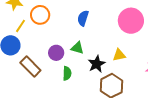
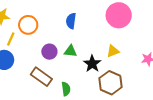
purple circle: (56, 53) -> (49, 52), moved
brown rectangle: (30, 66) -> (41, 77), moved
green semicircle: (67, 73) -> (66, 89), moved

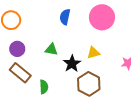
blue semicircle: (71, 21) -> (65, 17), moved
purple circle: (49, 52) -> (17, 49), moved

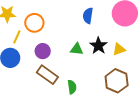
black star: (72, 64) -> (98, 46), moved

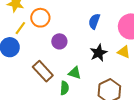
green triangle: (77, 49) -> (75, 73), moved
yellow triangle: (119, 49) -> (124, 52), moved, turned 32
purple circle: (43, 51) -> (59, 41), moved

